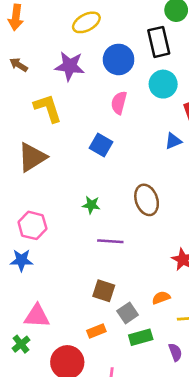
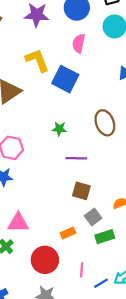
yellow L-shape: (48, 108) -> (37, 60), moved
blue square: (101, 145) -> (65, 79), size x1.4
brown square: (104, 291) -> (81, 191), moved

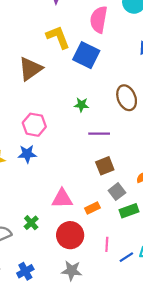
pink semicircle: (79, 43) -> (99, 19), size x1.4
brown square: (81, 191) -> (105, 166), turned -36
pink triangle: (18, 223) -> (62, 199), moved

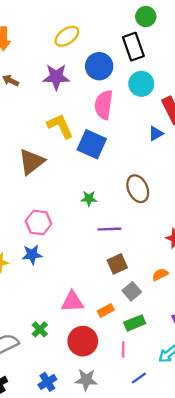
green rectangle: (129, 211) -> (135, 323), moved
blue line: (126, 257) -> (139, 378), moved
blue cross: (25, 271) -> (47, 382), moved

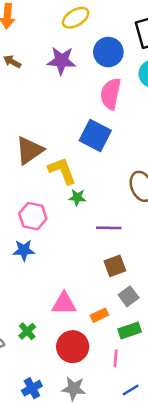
yellow L-shape: (60, 126) -> (62, 171), moved
green star: (89, 198) -> (77, 197), moved

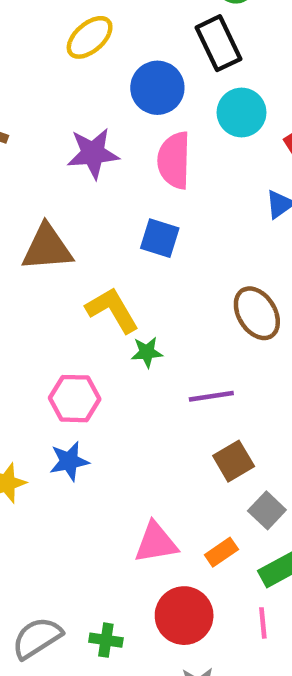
purple star: (61, 61) -> (93, 153), moved
blue square: (95, 135) -> (160, 238), size x0.7
brown triangle: (29, 150) -> (47, 248), moved, turned 40
green cross: (27, 331) -> (106, 640), moved, turned -30

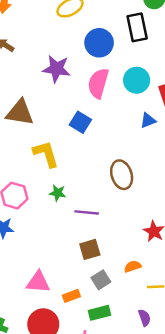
cyan circle: (242, 113) -> (137, 80), moved
green star: (147, 352) -> (58, 193), moved

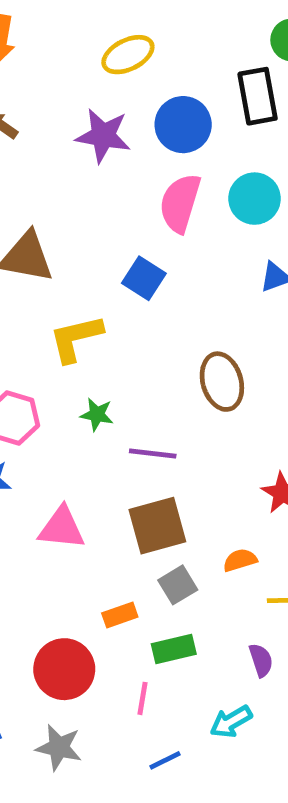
purple star: (56, 69) -> (103, 136), moved
yellow L-shape: (46, 154) -> (76, 338), turned -88
brown square: (90, 249) -> (157, 526), size x1.4
pink triangle: (38, 282) -> (62, 528), moved

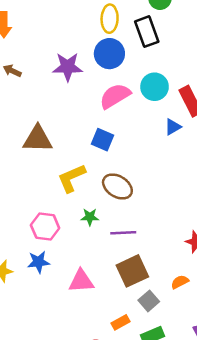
yellow ellipse: (128, 55) -> (110, 19), moved, turned -52
pink semicircle: (180, 203) -> (115, 96), turned 52
brown ellipse: (222, 382) -> (117, 186), moved, turned -32

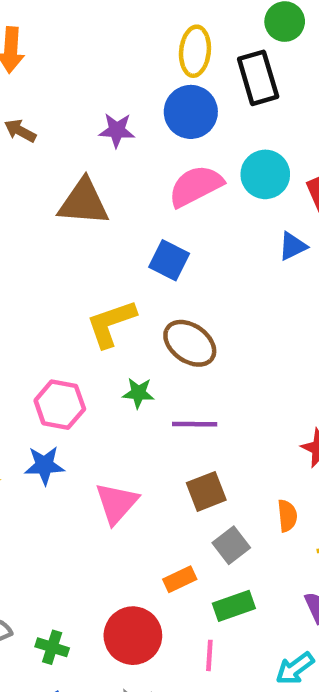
purple star: (68, 67) -> (117, 130), size x0.7
brown triangle: (38, 139) -> (83, 202), moved
brown square: (132, 271) -> (206, 491), size x0.7
pink triangle: (81, 281) -> (116, 503), turned -48
orange semicircle: (180, 282) -> (287, 516), turned 108

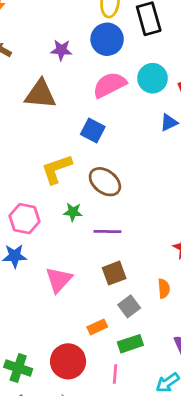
green cross: (52, 647) -> (18, 368), size x1.4

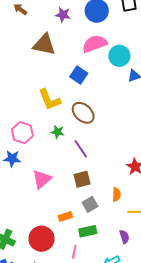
cyan circle: (153, 78) -> (119, 56), moved
yellow L-shape: (57, 169) -> (50, 100), turned -100
purple line: (107, 232) -> (81, 149), turned 48

